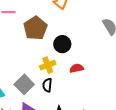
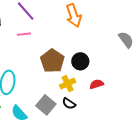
brown pentagon: (35, 28) -> (52, 61), moved
black semicircle: (47, 85) -> (69, 104), turned -56

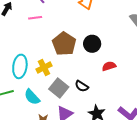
yellow cross: (68, 84) -> (44, 68), moved

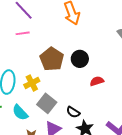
black semicircle: (82, 86) -> (73, 112), moved

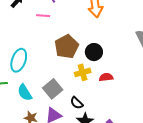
yellow cross: (32, 83) -> (83, 72), moved

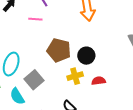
brown pentagon: (66, 47) -> (59, 50), turned -30
gray square: (53, 89) -> (34, 80), moved

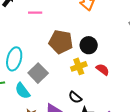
red semicircle: (99, 81) -> (103, 70), turned 48

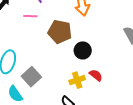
brown pentagon: (61, 42) -> (60, 32), moved
yellow cross: (79, 66) -> (77, 80), moved

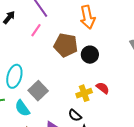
pink line: (30, 16) -> (36, 30), turned -56
black circle: (83, 50) -> (90, 55), moved

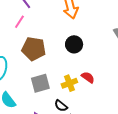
brown pentagon: (66, 45) -> (34, 49), moved
gray square: (38, 91) -> (40, 83), moved, turned 30

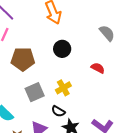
red semicircle: (88, 77) -> (98, 68), moved

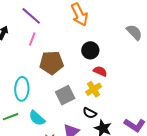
red semicircle: (98, 68) -> (100, 71), moved

